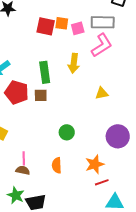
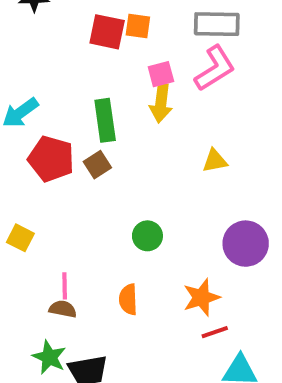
pink square: (78, 28) -> (161, 74), moved
brown square: (41, 95) -> (97, 165), turned -32

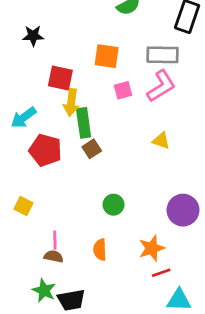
orange square: (138, 26) -> (107, 56), size x1.4
red square: (107, 32) -> (60, 78), moved
yellow arrow: (161, 103) -> (71, 102), moved
yellow triangle: (215, 161) -> (161, 141), moved, turned 30
brown square: (97, 165) -> (92, 149), moved

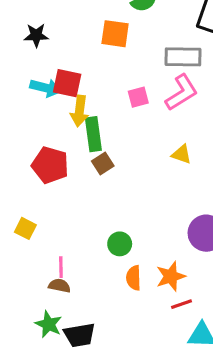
orange square: (107, 56) -> (115, 34), moved
cyan arrow: (24, 117) -> (45, 88), moved, turned -130
green circle: (113, 205) -> (120, 244), moved
orange semicircle: (100, 250) -> (134, 278), moved

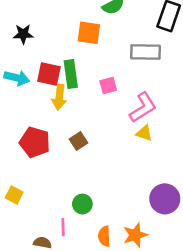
cyan arrow: (45, 88) -> (17, 78), moved
pink L-shape: (182, 92) -> (143, 107), moved
green rectangle: (93, 134) -> (71, 74), moved
green circle: (120, 244) -> (82, 204), moved
pink line: (61, 267) -> (63, 227), moved

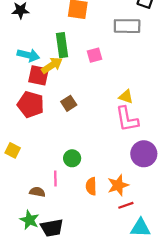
red square: (49, 74) -> (38, 75), moved
cyan arrow: (17, 78) -> (28, 55), moved
yellow arrow: (59, 97) -> (52, 65), turned -130
pink L-shape: (143, 107) -> (127, 119), moved, turned 112

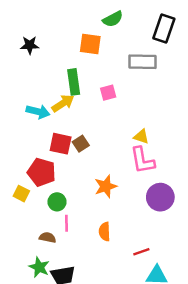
cyan arrow: (28, 55) -> (38, 112), moved
red square: (38, 75) -> (61, 144), moved
red pentagon: (31, 104) -> (42, 172), moved
green circle: (72, 158) -> (57, 202), moved
orange star: (118, 185) -> (106, 186), moved

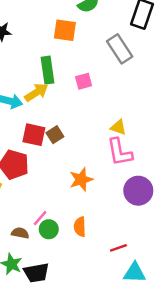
gray rectangle: (142, 62) -> (120, 49), turned 56
green circle: (57, 202) -> (49, 229), moved
pink line: (66, 223) -> (40, 218), turned 42

